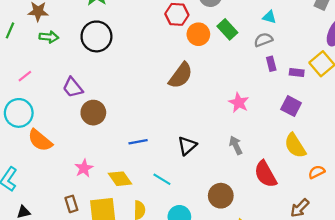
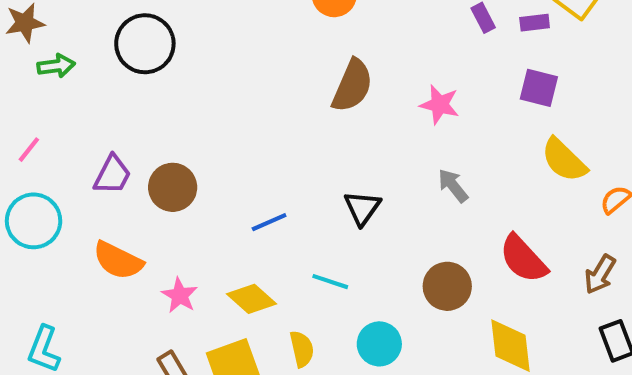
brown semicircle: (181, 75) -> (352, 86), moved
purple trapezoid: (73, 87) -> (112, 175), moved, turned -100
orange semicircle: (40, 140) -> (118, 260), moved
red semicircle: (265, 174) -> (523, 259), moved

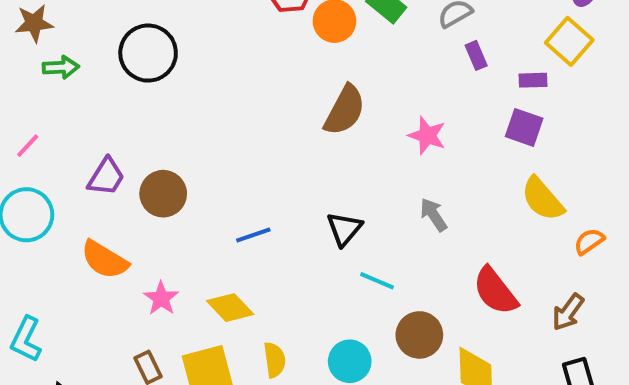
purple rectangle: (535, 23) -> (533, 80), moved
cyan line: (330, 282) -> (377, 281), moved
brown circle: (447, 286) -> (419, 335), moved

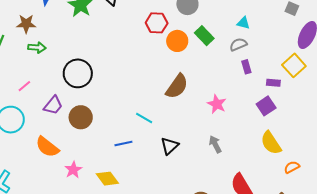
black circle: (148, 53) -> (78, 73), moved
purple square: (524, 127) -> (266, 106), turned 30
pink line: (28, 146) -> (24, 86), moved
cyan line: (377, 281) -> (144, 118), moved

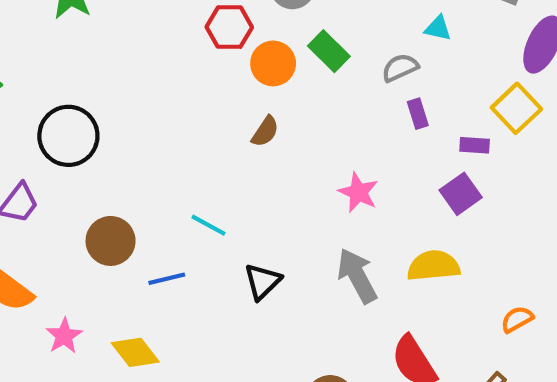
cyan triangle: (243, 23) -> (438, 28), moved
brown semicircle: (177, 86) -> (265, 131), moved, size x0.6
brown circle: (81, 117) -> (111, 241), moved
yellow semicircle: (271, 143) -> (433, 266), moved, turned 120
gray arrow: (215, 144) -> (357, 276), size x1.5

